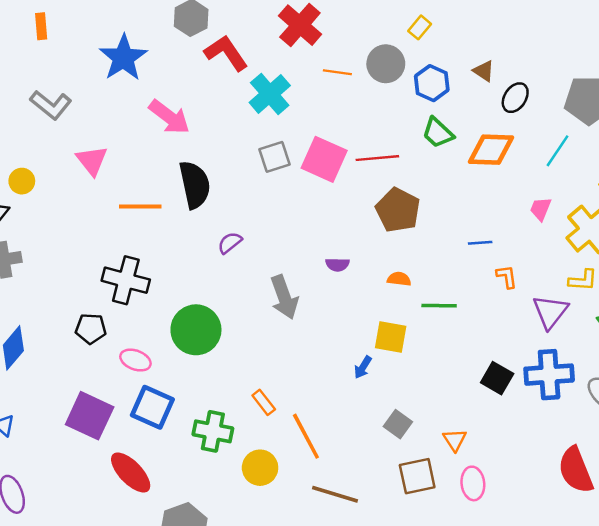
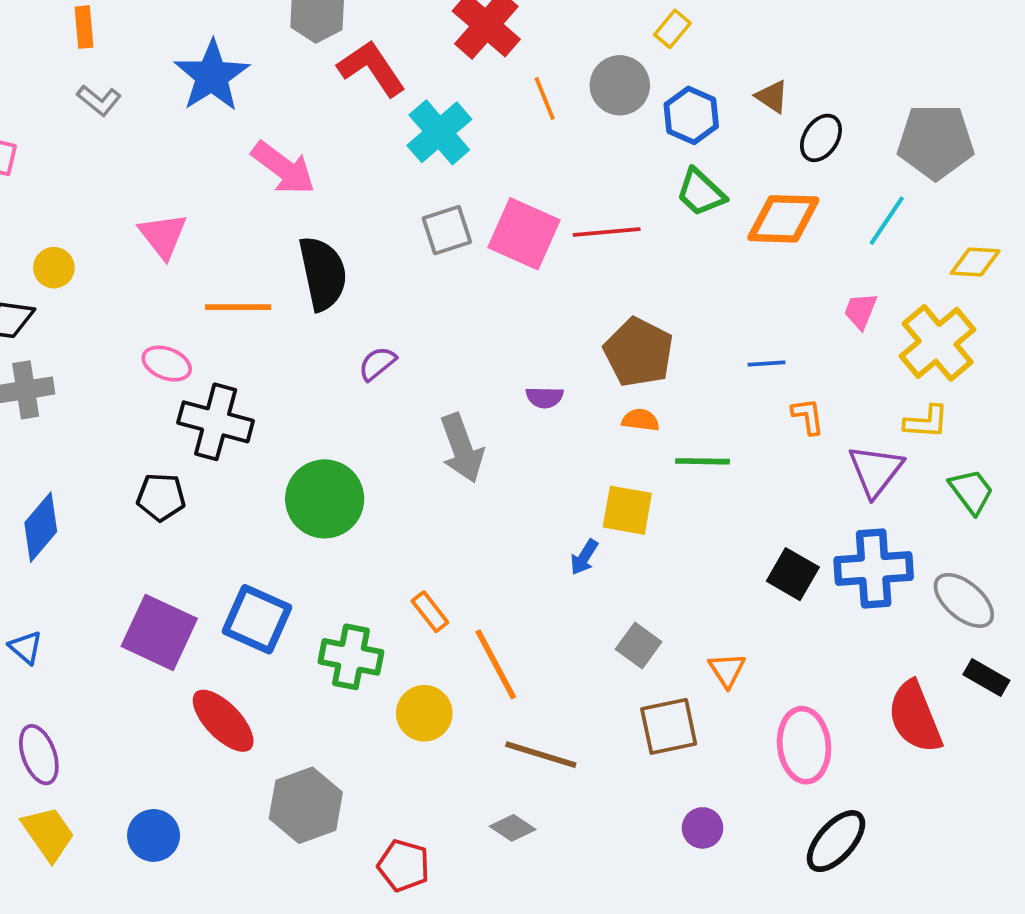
orange line: (337, 72) -> (545, 98), turned 60
gray L-shape: (51, 105) -> (99, 100), moved, size x0.7
brown pentagon: (398, 210) -> (639, 352), moved
pink ellipse: (135, 360) -> (167, 364), moved
pink ellipse: (473, 483) -> (804, 745), moved, size x1.4

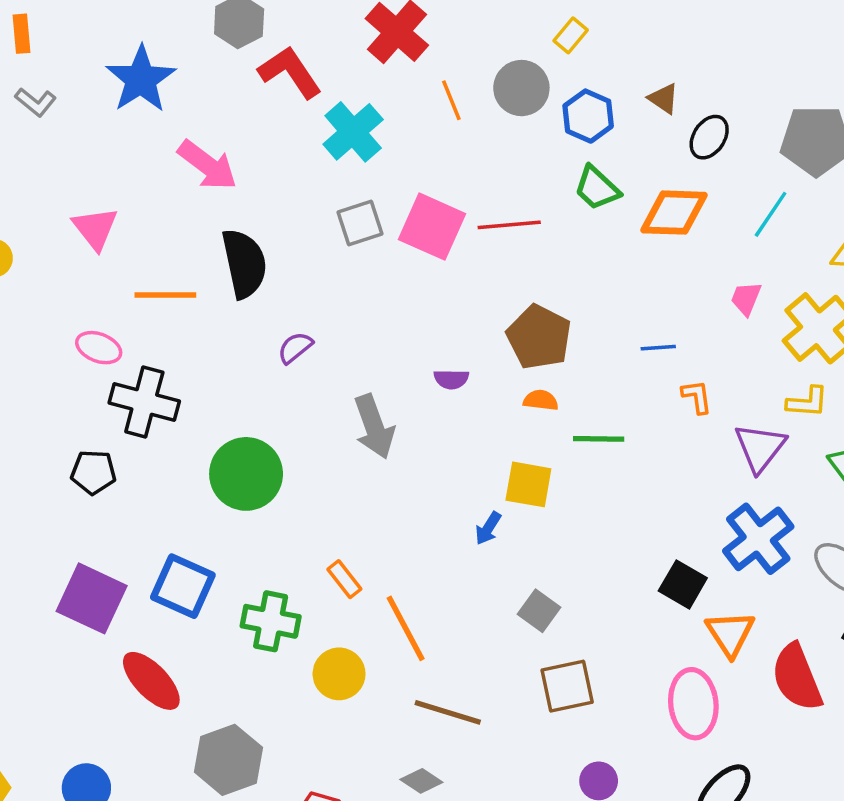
blue cross: (874, 568) -> (758, 539), turned -34
black square: (793, 574) -> (683, 584), moved
orange triangle: (727, 670) -> (730, 634), moved, size x1.4

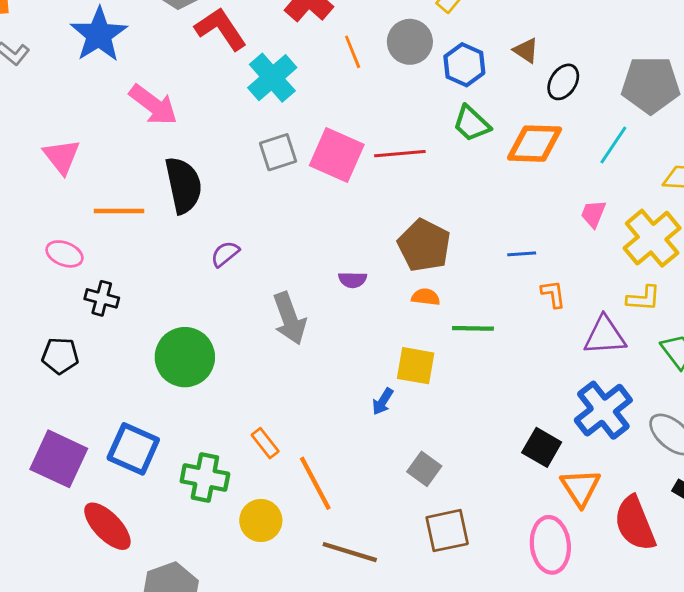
black cross: (144, 402) -> (102, 298), size x0.6
purple triangle: (760, 448) -> (605, 336), turned 48

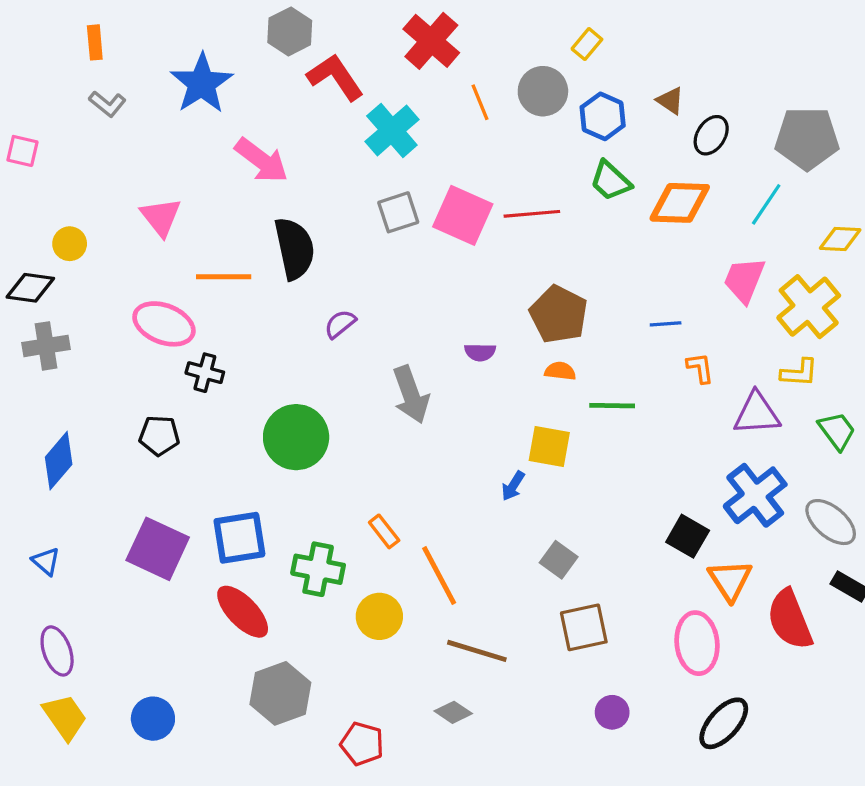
pink trapezoid: (593, 214) -> (744, 280), size x1.5
pink ellipse: (64, 254) -> (164, 324), size x1.5
blue square: (133, 449) -> (239, 538), turned -33
red ellipse: (107, 526) -> (243, 612), moved

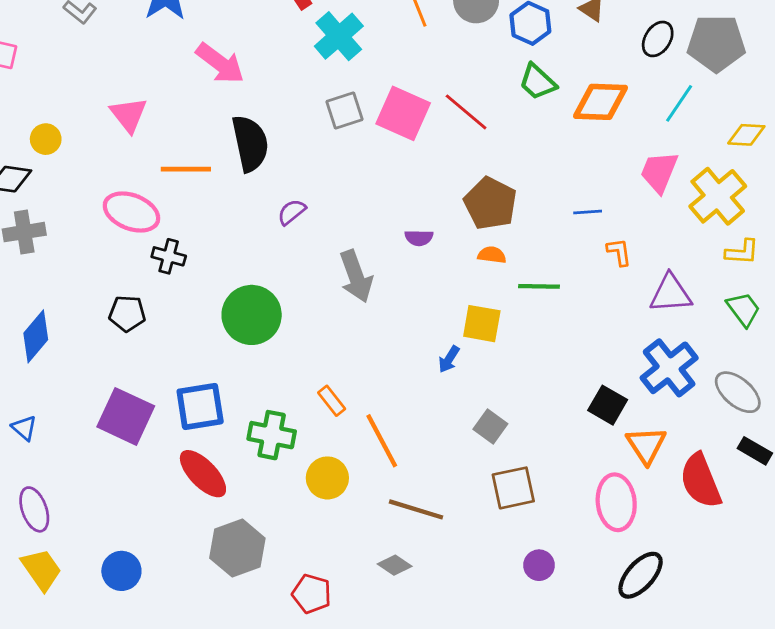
black ellipse: (711, 135) -> (658, 39), moved
red line: (532, 214) -> (466, 112), turned 45
yellow L-shape: (799, 373) -> (742, 252), moved

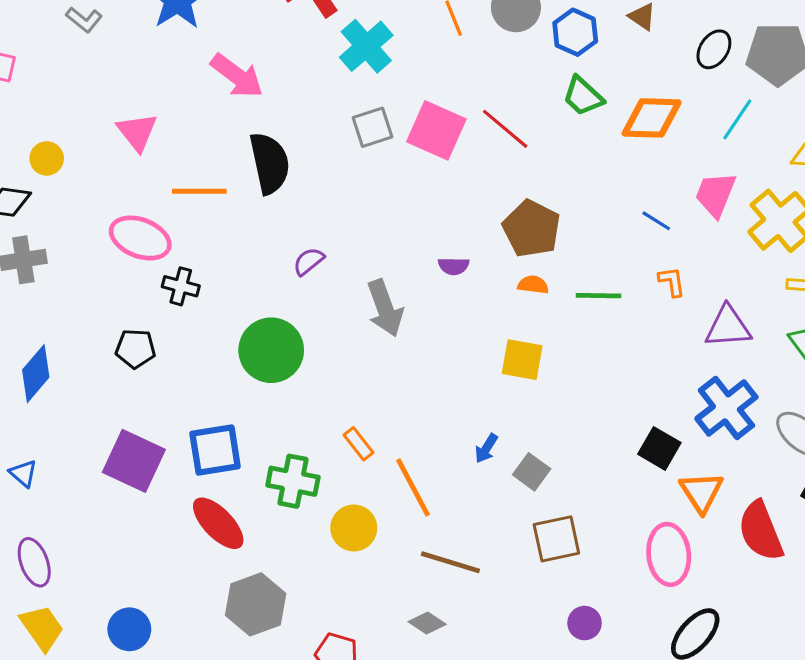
purple semicircle: (292, 212) -> (309, 261), moved
blue line: (588, 212) -> (656, 221), moved, turned 36
green line: (539, 286) -> (599, 296), moved
blue arrow: (449, 359) -> (486, 448), moved

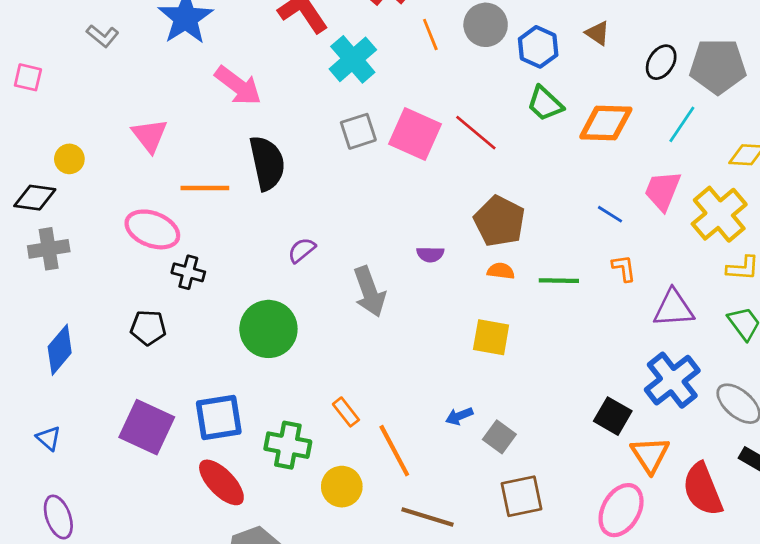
blue arrow: (486, 448) -> (459, 416), turned 36
pink ellipse: (669, 554) -> (621, 510), turned 36

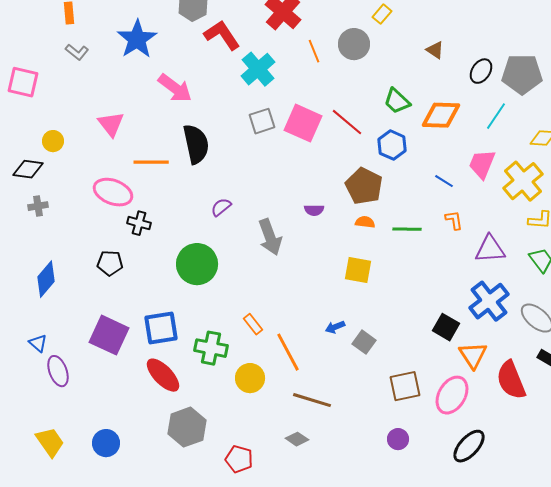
blue hexagon: (538, 47) -> (392, 145), moved
pink square: (28, 77) -> (23, 82), size x1.5
gray cross: (49, 249) -> (38, 206), size x0.7
brown square: (522, 496) -> (405, 386), moved
purple ellipse: (58, 517) -> (58, 371), moved

